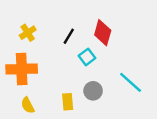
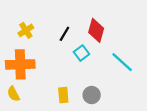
cyan line: (131, 82) -> (122, 62), moved
gray circle: (93, 91) -> (92, 95), moved
yellow semicircle: (28, 105) -> (13, 94), moved

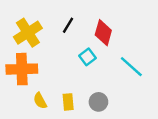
yellow cross: (26, 30) -> (28, 33), size x1.6
black line: (64, 34) -> (68, 25), moved
yellow semicircle: (13, 94) -> (40, 101), moved

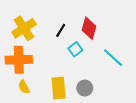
black line: (68, 25) -> (61, 30), moved
yellow semicircle: (40, 101) -> (24, 87), moved
yellow rectangle: (68, 102) -> (59, 88), size x1.5

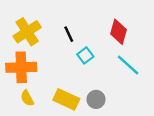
red diamond: (89, 28) -> (119, 32), moved
black line: (61, 30) -> (69, 34), turned -56
yellow rectangle: (59, 88) -> (66, 99), turned -60

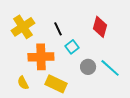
cyan line: (128, 65) -> (110, 68), moved
orange cross: (21, 67) -> (41, 57), moved
gray circle: (96, 99) -> (88, 67), moved

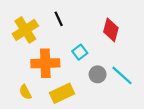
black line: (58, 29) -> (59, 19), moved
yellow rectangle: (56, 84) -> (62, 93), turned -50

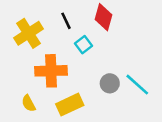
red diamond: (111, 30) -> (103, 17), moved
cyan square: (80, 52) -> (83, 45), moved

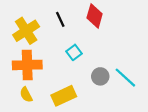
cyan square: (83, 45) -> (74, 52), moved
orange cross: (51, 71) -> (27, 65), moved

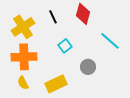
cyan line: (125, 78) -> (110, 41), moved

